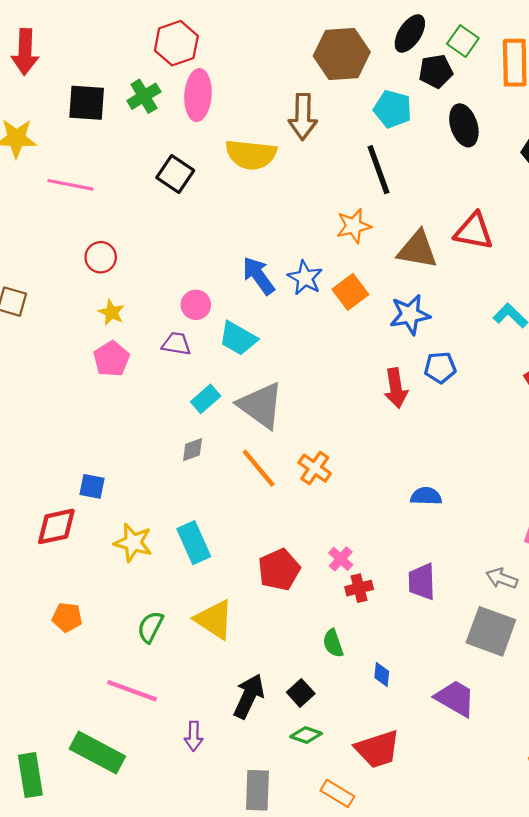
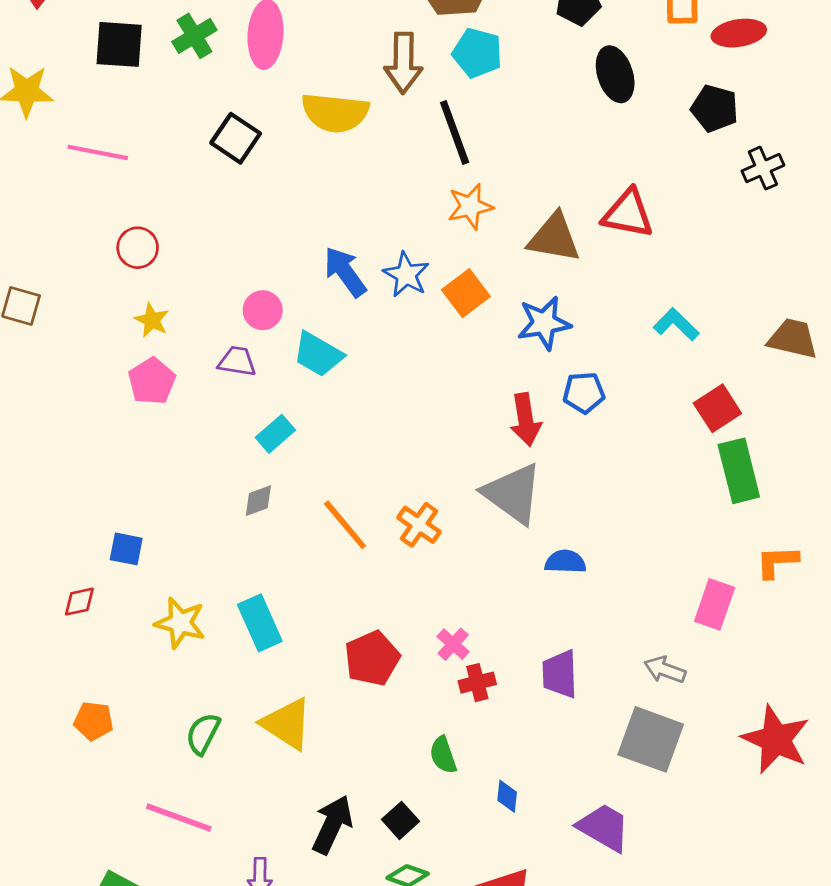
cyan pentagon: (393, 109) -> (477, 53), moved
black line: (379, 170) -> (455, 133), moved
gray triangle: (261, 405) -> (513, 494), moved
red diamond: (56, 526) -> (79, 602), size x0.6

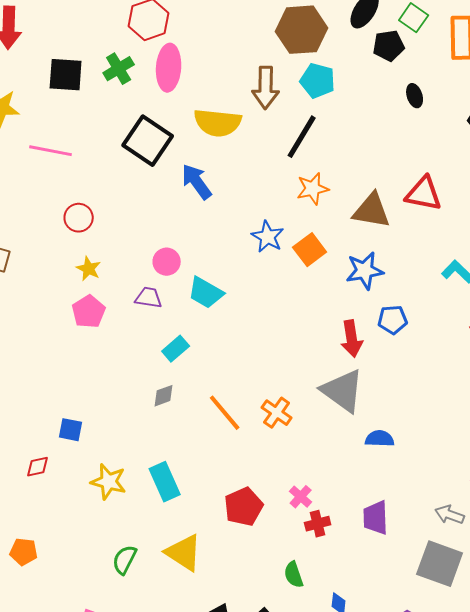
black ellipse: (615, 74) -> (415, 96), size x0.6
black line: (455, 133) -> (302, 137), turned 51
black square: (236, 138) -> (148, 141), size x1.4
blue arrow: (345, 272) -> (197, 182), moved
orange pentagon: (94, 721) -> (24, 552), moved

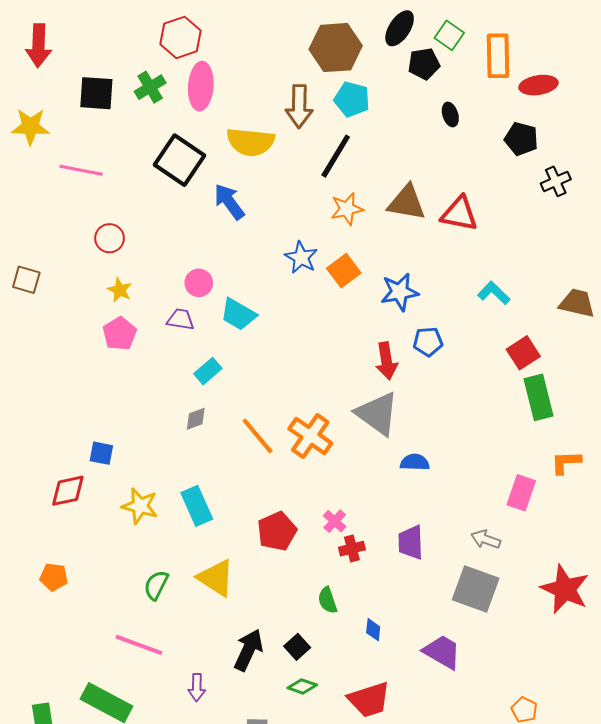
brown triangle: (372, 211) -> (407, 203), moved
orange cross: (277, 413) -> (310, 436), size x1.4
red diamond: (38, 467) -> (68, 491), size x1.5

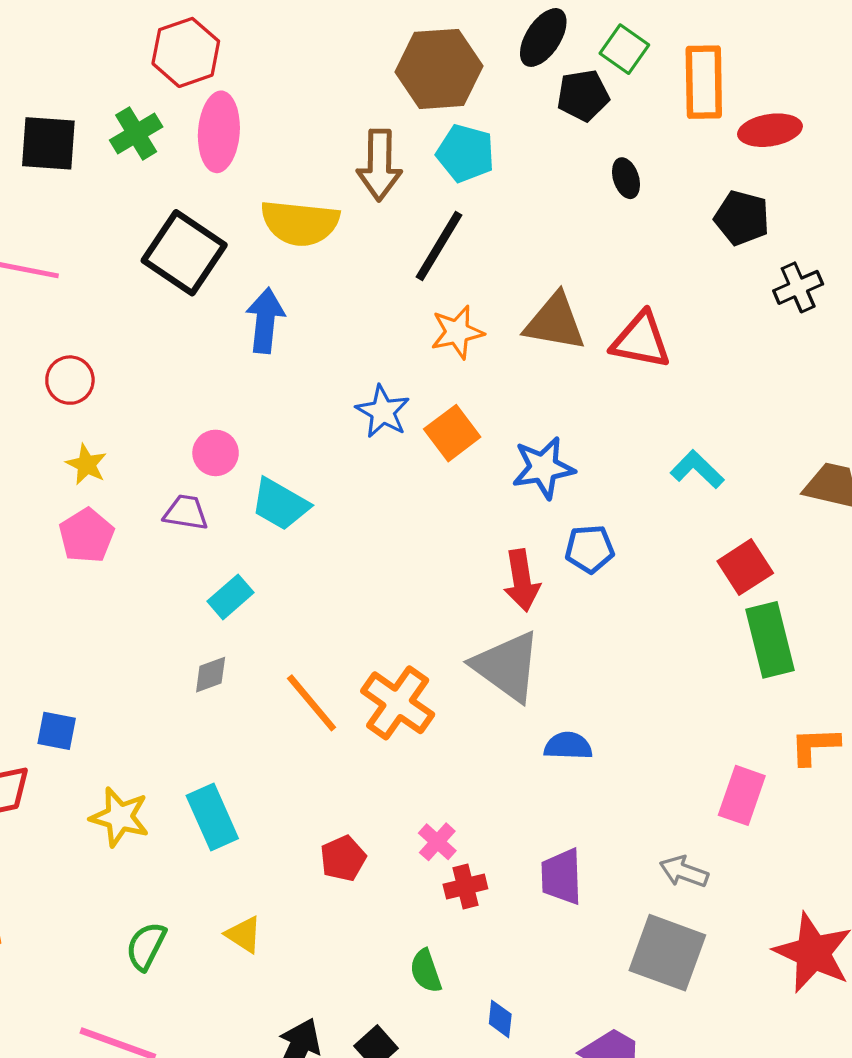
blue arrow: (229, 202) -> (265, 321), turned 42
red pentagon: (277, 531) -> (343, 858), size x0.7
yellow triangle: (216, 578) -> (244, 935), size x0.6

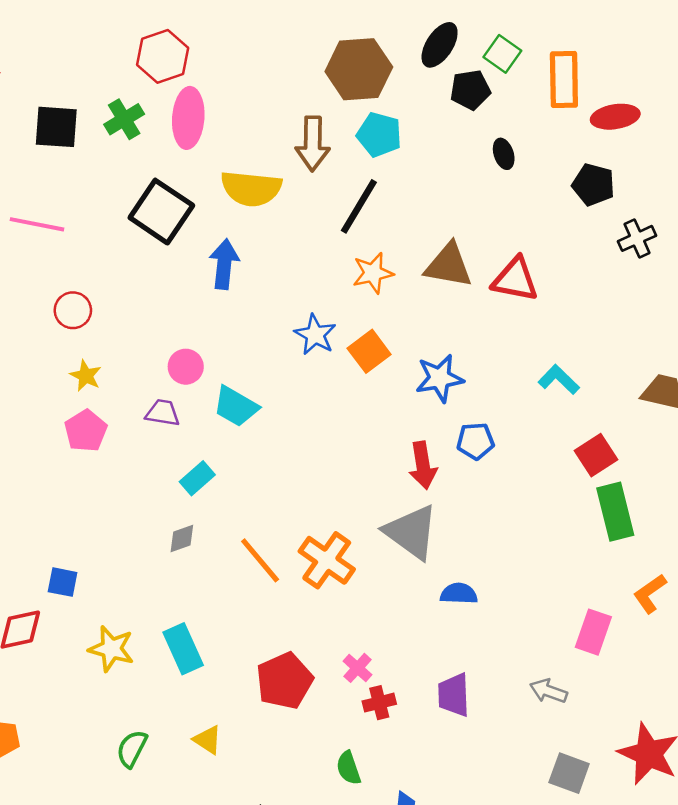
orange L-shape: (815, 746) -> (650, 594), turned -33
red pentagon: (343, 858) -> (284, 681), size x1.6
gray square: (667, 953) -> (569, 773), moved, size x0.7

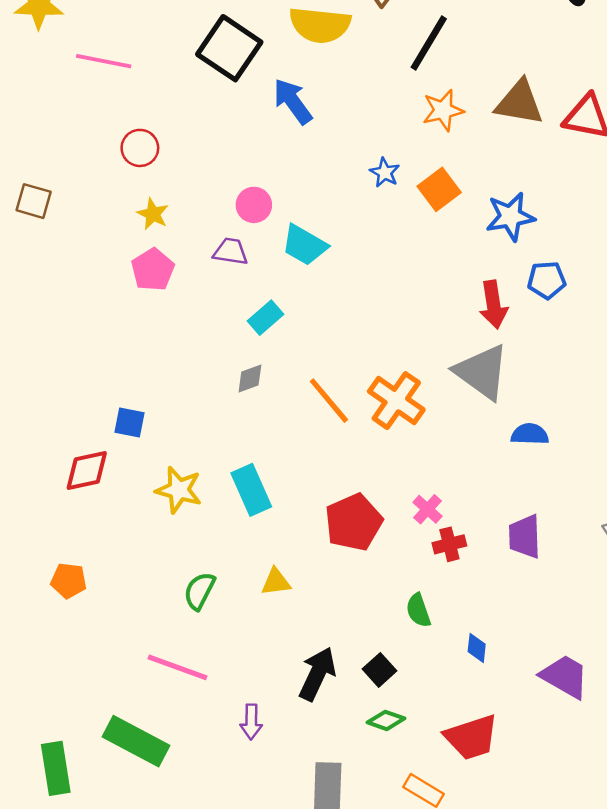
blue arrow: (224, 264) -> (293, 101), turned -42
blue star: (315, 335) -> (385, 173), size x0.7
yellow triangle: (207, 740) -> (276, 582), turned -40

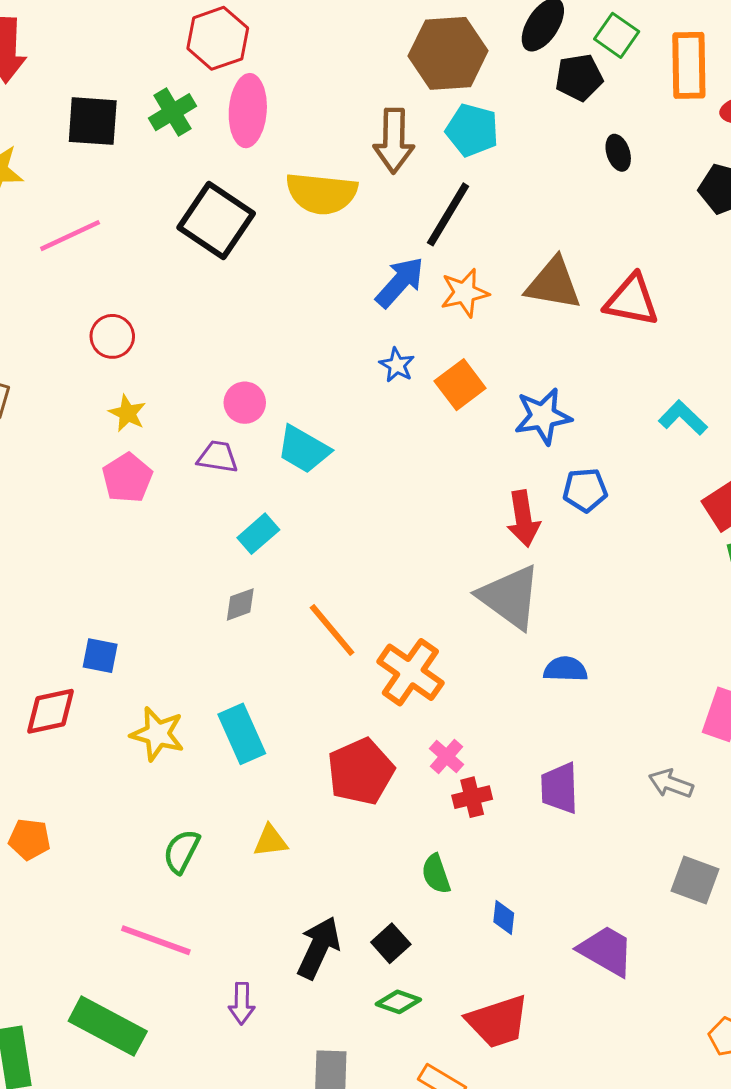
pink line: (104, 61) -> (70, 236), turned -36
blue arrow: (293, 101) -> (400, 282), moved, turned 78
orange cross: (396, 401) -> (410, 672), moved

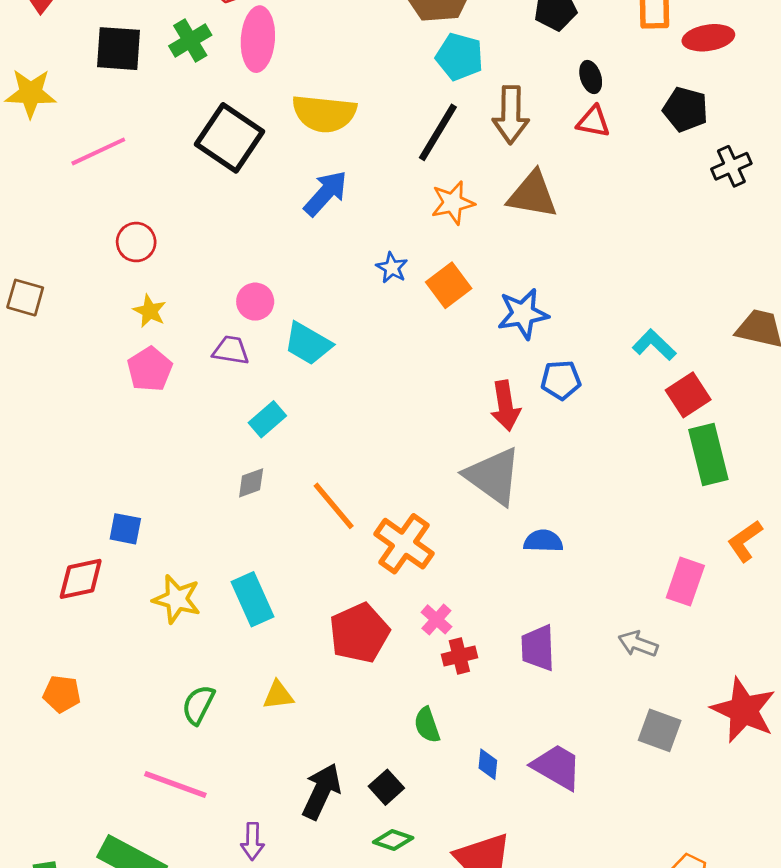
brown arrow: (394, 141) -> (511, 115), moved
blue arrow: (400, 282) -> (326, 193), moved
red triangle: (632, 300) -> (593, 122), moved, size x0.7
cyan L-shape: (683, 418) -> (654, 345), moved
purple trapezoid: (606, 951) -> (557, 767), moved

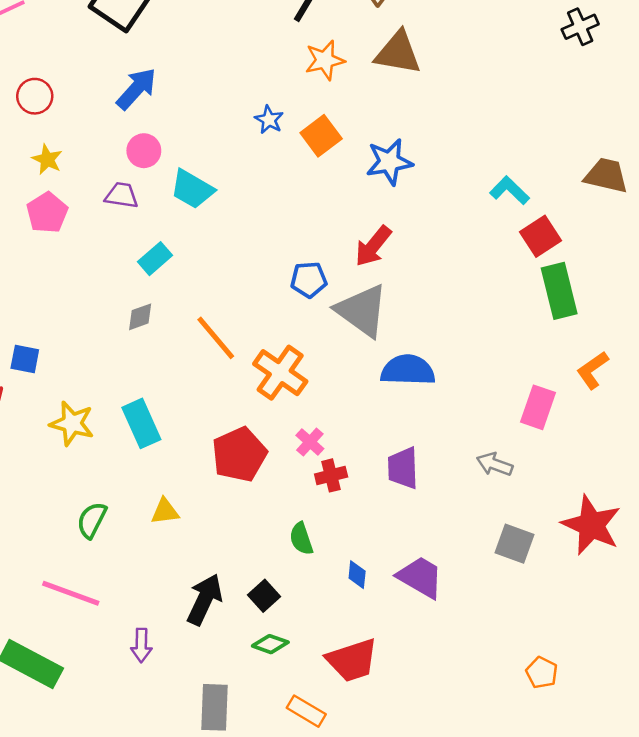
blue arrow: (326, 193) -> (136, 89), moved
blue pentagon: (561, 380) -> (309, 280), moved
red arrow: (505, 406) -> (373, 246), turned 48
blue semicircle: (543, 541) -> (408, 370), size x1.5

